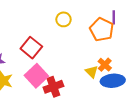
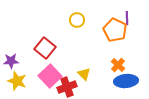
yellow triangle: (92, 72) -> (84, 74), moved

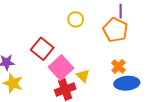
purple line: (127, 18) -> (121, 11), moved
pink square: (50, 76) -> (61, 68), moved

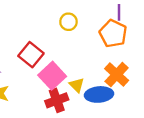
orange cross: (118, 66) -> (117, 75), size x1.5
blue ellipse: (127, 83) -> (99, 94), moved

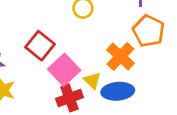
orange pentagon: (113, 33) -> (149, 31), moved
orange cross: (117, 75) -> (120, 56), moved

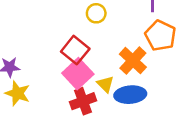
red square: (40, 46) -> (75, 50), moved

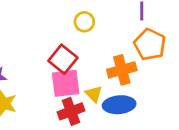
orange cross: (133, 61) -> (122, 70), turned 32
pink square: (78, 74) -> (66, 83), turned 36

